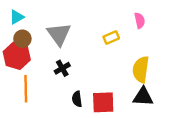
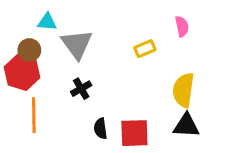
cyan triangle: (17, 17) -> (47, 22), moved, turned 35

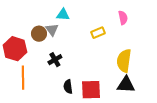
cyan triangle: (47, 22) -> (63, 15), moved
gray triangle: (77, 44) -> (52, 30), size x0.6
brown circle: (29, 50) -> (39, 34), moved

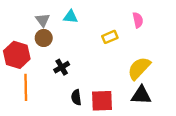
gray triangle: (52, 30) -> (43, 20), moved
yellow semicircle: (124, 61) -> (139, 68), turned 35

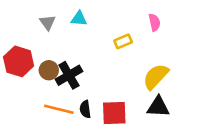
brown circle: (44, 38) -> (49, 70), moved
black cross: (62, 67) -> (69, 75), size x1.5
orange line: (26, 87) -> (59, 109), moved, turned -75

